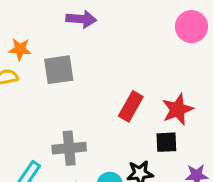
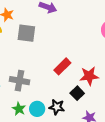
black square: (166, 142) -> (77, 93), turned 32

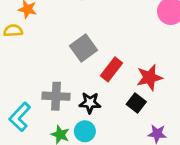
gray square: (26, 33) -> (84, 48), moved, turned -36
black star: (57, 107) -> (90, 103), moved

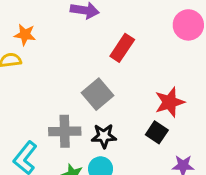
gray square: (84, 48) -> (98, 94), moved
red rectangle: (111, 69) -> (122, 48), moved

